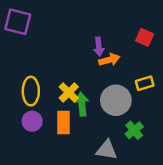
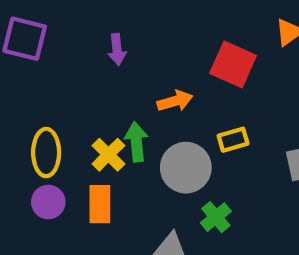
red square: (145, 37) -> (233, 64), size x1.5
purple arrow: (99, 47) -> (117, 49), moved
green arrow: (82, 104) -> (136, 142), moved

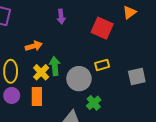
purple arrow: (117, 49) -> (61, 17), moved
orange arrow: (175, 101) -> (34, 46), moved

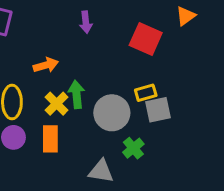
gray square: (137, 77) -> (158, 110), moved

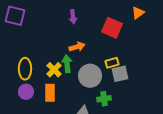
orange arrow: (46, 65) -> (77, 47), moved
green cross: (133, 148) -> (104, 99), turned 32

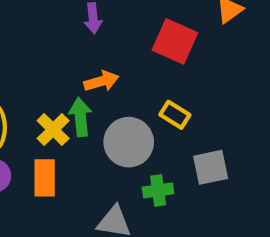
yellow rectangle: (112, 63) -> (175, 115), turned 48
gray square: (120, 74) -> (211, 167), moved

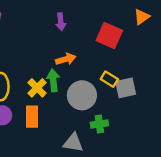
gray square: (211, 167) -> (126, 88), moved

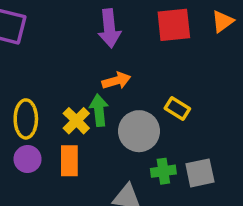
purple arrow: (61, 22) -> (109, 28), size x1.5
red square: (109, 35) -> (174, 25), moved, turned -30
gray square: (126, 88) -> (200, 173), moved

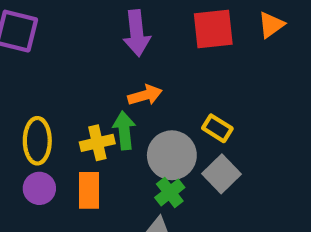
yellow cross: (76, 121) -> (97, 143), turned 32
green cross: (163, 171) -> (170, 192), moved, turned -30
gray square: (200, 173) -> (222, 174), moved, turned -32

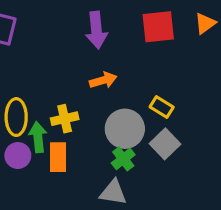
green arrow: (124, 130) -> (38, 137), moved

